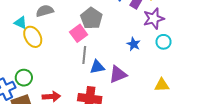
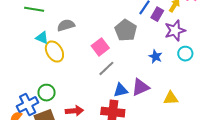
gray pentagon: (91, 18) -> (126, 30), moved
gray line: (84, 55) -> (106, 68), turned 42
blue triangle: (97, 67) -> (121, 90), moved
yellow triangle: (162, 85) -> (171, 98), moved

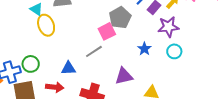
pink square: (100, 47) -> (107, 31), moved
blue triangle: (121, 90) -> (68, 68), moved

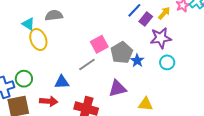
gray pentagon: (120, 18) -> (122, 53), moved

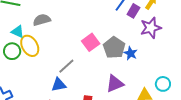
cyan circle: (167, 62) -> (163, 84), moved
gray line: (87, 65) -> (66, 66), moved
green circle: (24, 79) -> (12, 51), moved

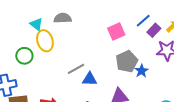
pink square: (91, 42) -> (116, 32), moved
green circle: (12, 51) -> (24, 56), moved
blue triangle: (59, 85) -> (90, 79), moved

